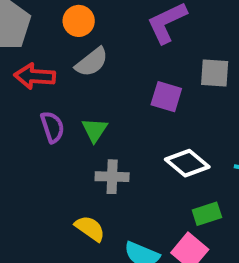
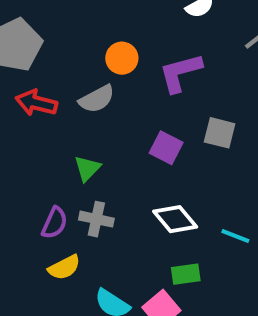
orange circle: (79, 21) -> (122, 58), moved
purple semicircle: (52, 127) -> (55, 223), moved, turned 32
yellow semicircle: (90, 228) -> (64, 267), turned 108

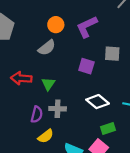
red arrow: (36, 103) -> (21, 78), moved

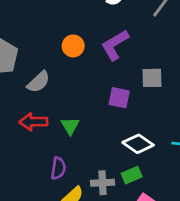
gray semicircle: (47, 48) -> (38, 82), moved
gray cross: (58, 109) -> (103, 183), moved
green rectangle: (108, 129) -> (132, 175), moved

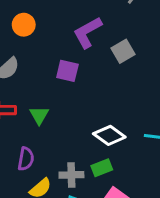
orange circle: (73, 46) -> (24, 25), moved
gray square: (152, 78) -> (123, 51), moved, turned -30
purple square: (119, 98) -> (67, 71), moved

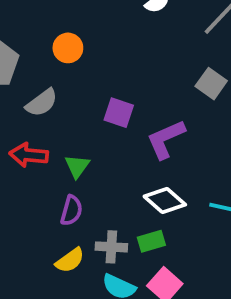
purple L-shape: (87, 32) -> (166, 139), moved
gray square: (123, 51) -> (211, 84), moved, turned -30
purple semicircle: (26, 159) -> (71, 210), moved

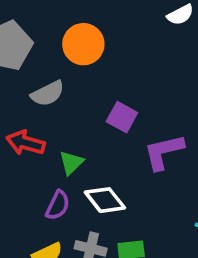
orange circle: (68, 48) -> (83, 44), size x1.4
white diamond: (165, 200) -> (105, 200), moved

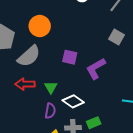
gray semicircle: (48, 94) -> (29, 56), size x1.4

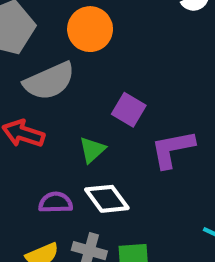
green triangle: (51, 87) -> (92, 150), moved
purple semicircle: (50, 111) -> (56, 202), turned -119

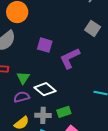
green triangle: (92, 150) -> (23, 78), moved

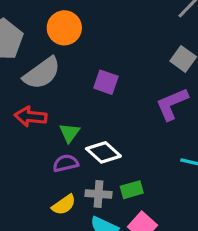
purple L-shape: (70, 58) -> (172, 104), moved

